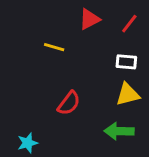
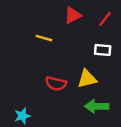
yellow triangle: (128, 94) -> (87, 79), moved
red semicircle: (69, 103) -> (56, 84), turned 66

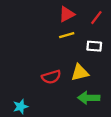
yellow line: (44, 38) -> (67, 35), moved, turned -32
red semicircle: (56, 84) -> (51, 77), turned -30

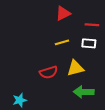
red line: (96, 18) -> (92, 25), moved, turned 56
yellow line: (67, 35) -> (62, 42), moved

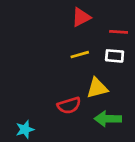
red semicircle: (49, 72) -> (69, 105), moved

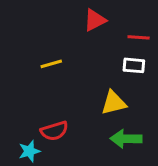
yellow line: (80, 55) -> (51, 64), moved
red semicircle: (69, 105) -> (54, 131), moved

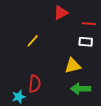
yellow line: (51, 64) -> (33, 41), turned -32
red semicircle: (54, 131) -> (35, 84), turned -66

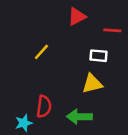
white rectangle: (86, 42) -> (98, 56), moved
green arrow: (81, 89) -> (79, 117), moved

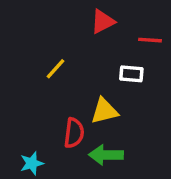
yellow triangle: (92, 84) -> (104, 111), moved
red semicircle: (44, 106) -> (74, 133), moved

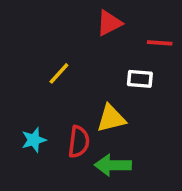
cyan star: (32, 163) -> (34, 140), moved

